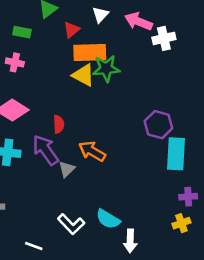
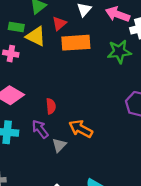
green star: (106, 68) -> (119, 52), moved
yellow triangle: (83, 75) -> (36, 36), moved
purple arrow: (45, 150) -> (40, 129), size x0.7

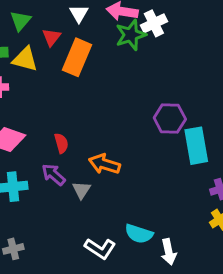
orange rectangle: (76, 43) -> (77, 57), turned -52
green star: (119, 52) -> (131, 35), moved

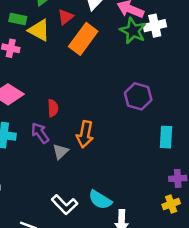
green star: (131, 35) -> (133, 31), turned 30
purple hexagon: (170, 118) -> (138, 96), moved
cyan rectangle: (196, 146) -> (166, 137), size x0.7
orange arrow: (104, 164) -> (85, 134), turned -110

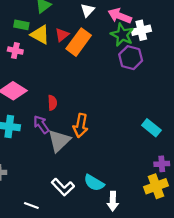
red triangle: (66, 17) -> (62, 35), moved
purple hexagon: (138, 96) -> (131, 58), moved
cyan rectangle: (166, 137) -> (151, 128), turned -54
gray triangle: (61, 152) -> (59, 141), size x1.6
yellow cross: (171, 204) -> (156, 186), size x1.5

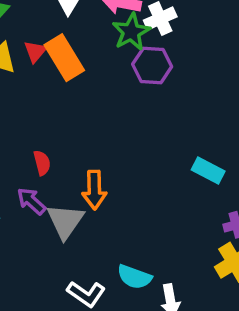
green star: (122, 35) -> (131, 32), turned 30
orange rectangle: (79, 42) -> (64, 58), turned -56

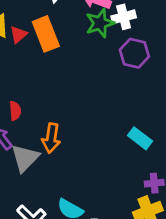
red triangle: (35, 51) -> (18, 35), moved
purple hexagon: (152, 65) -> (134, 53), moved

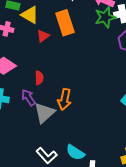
red triangle: (18, 35) -> (43, 36), moved

